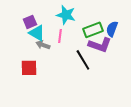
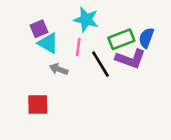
gray arrow: (43, 45) -> (59, 69), moved
black line: (83, 60) -> (100, 64), moved
red square: (29, 68) -> (38, 105), moved

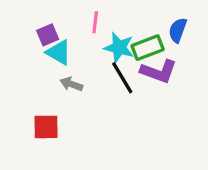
cyan star: (86, 20) -> (119, 48), moved
blue semicircle: (146, 38) -> (178, 30), moved
pink line: (78, 47) -> (95, 22), moved

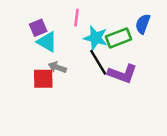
purple L-shape: (159, 71) -> (122, 74), moved
red square: (46, 127) -> (43, 79), moved

